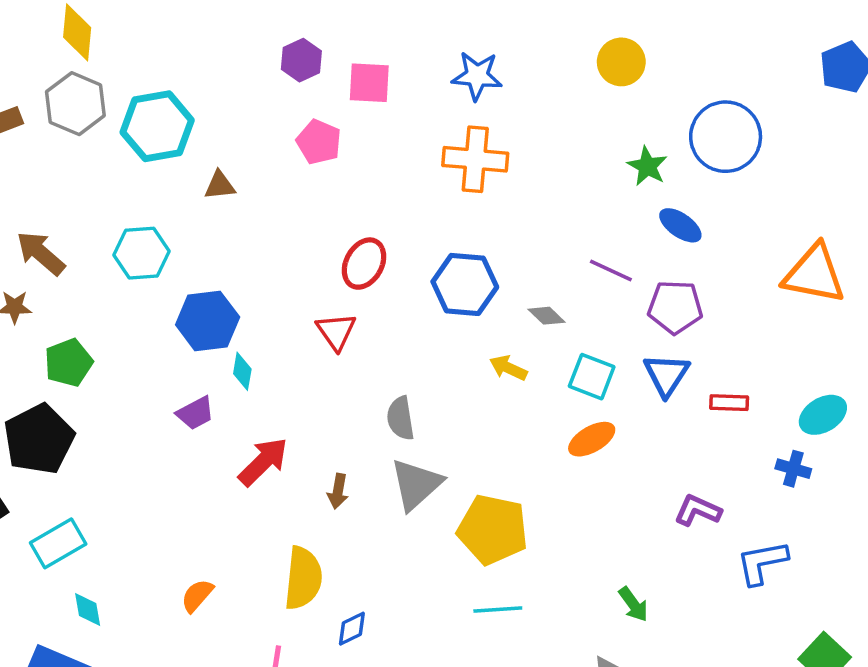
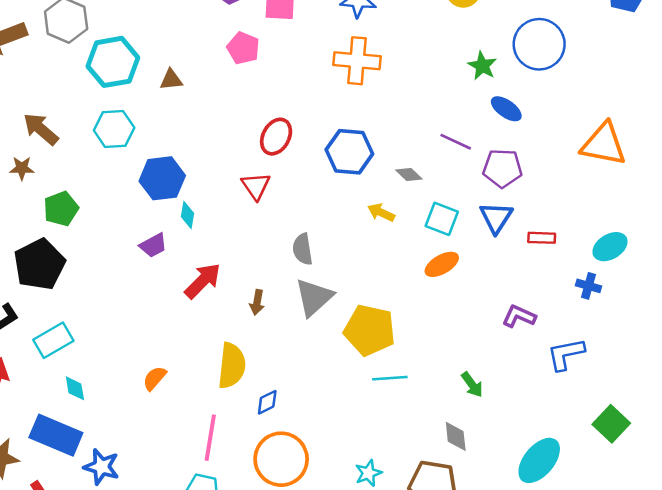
cyan hexagon: (157, 126) -> (113, 62), moved
cyan line: (498, 609) -> (390, 378), moved

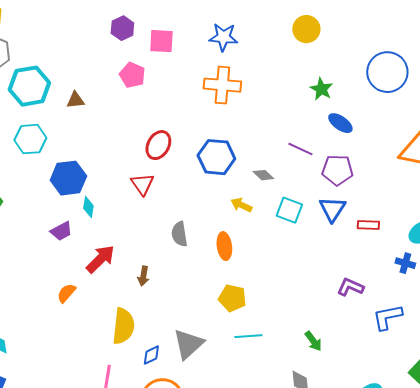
blue circle: (539, 44) -> (387, 72), moved
orange ellipse: (442, 264) -> (224, 246), moved, turned -68
gray triangle: (314, 297) -> (188, 344), moved
yellow pentagon: (370, 330) -> (232, 298), size x0.7
orange semicircle: (155, 378) -> (66, 293), moved

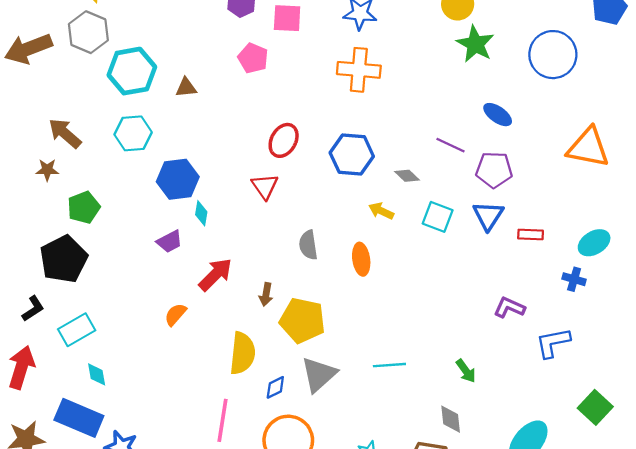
green star: (321, 89) -> (475, 44), moved, size x1.4
yellow pentagon: (232, 298) -> (302, 320), moved, size x1.4

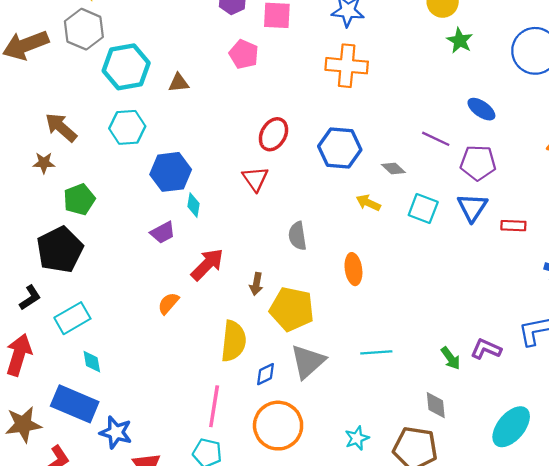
green star: (475, 44) -> (460, 41), size x0.7
orange ellipse: (361, 259) -> (353, 269), moved
purple L-shape: (509, 307) -> (486, 349), moved

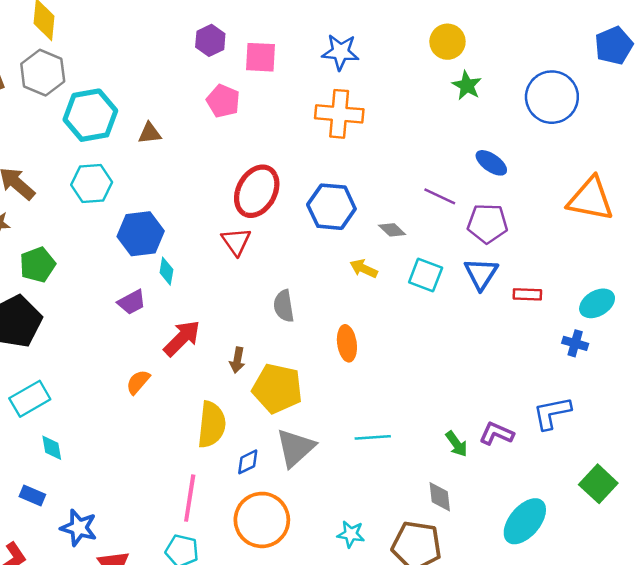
red ellipse: (273, 134) -> (257, 191), size x1.4
blue rectangle: (75, 404) -> (32, 495), size x0.5
cyan star: (357, 438) -> (351, 534), turned 30

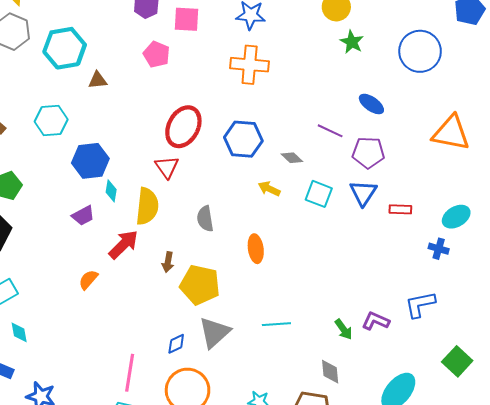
cyan hexagon: (90, 115) -> (65, 48), moved
yellow semicircle: (212, 425) -> (147, 206), moved

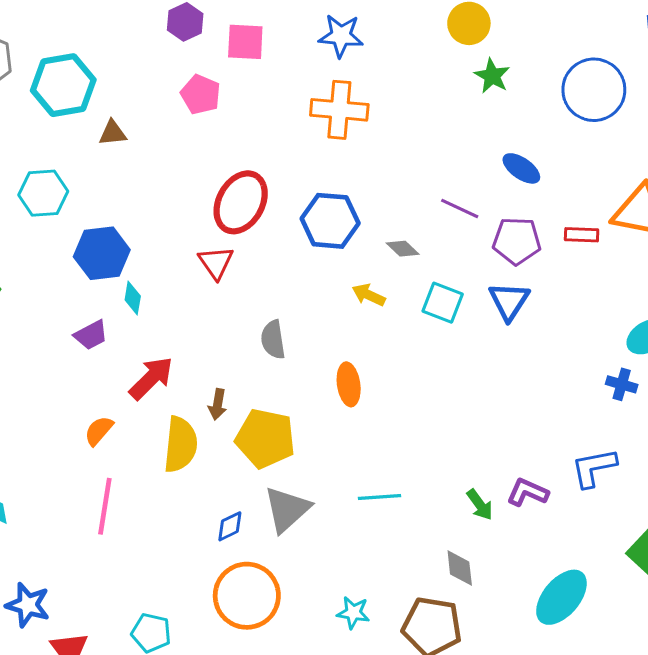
yellow semicircle: (147, 206) -> (180, 445), moved
red rectangle: (400, 209) -> (582, 235), moved
pink line: (130, 373) -> (105, 506), moved

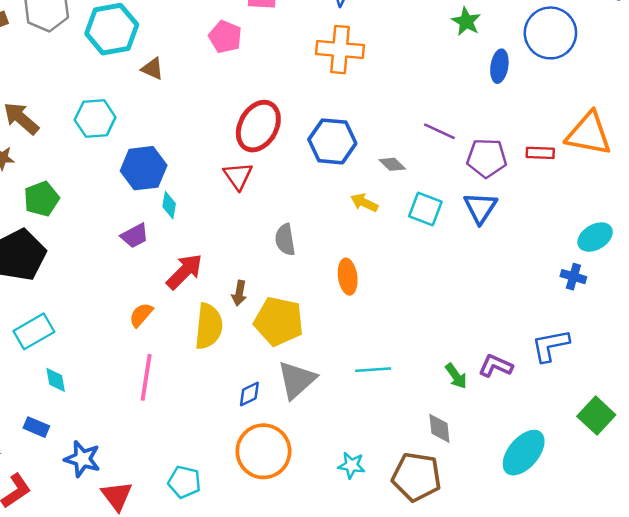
brown triangle: (113, 133) -> (152, 69), turned 30
blue ellipse: (521, 168) -> (499, 66), moved, turned 64

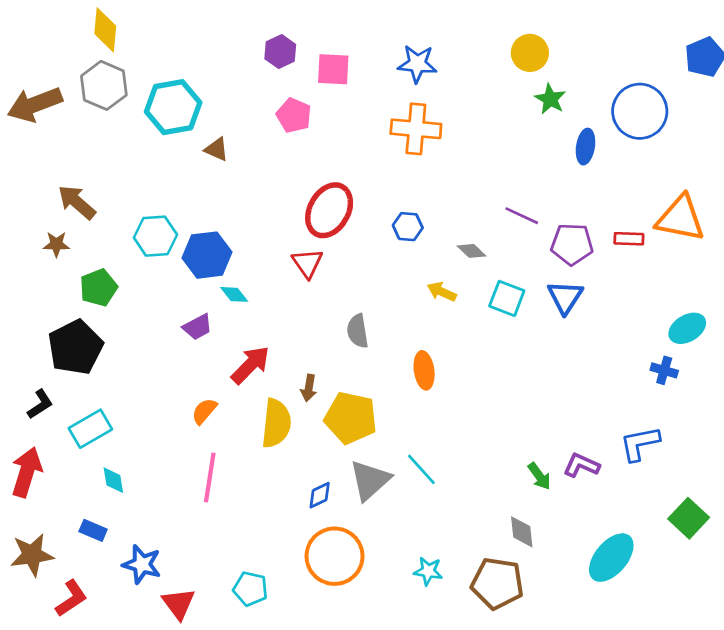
cyan hexagon: (95, 118) -> (155, 236), moved
blue hexagon: (332, 141) -> (408, 227), size x0.6
cyan diamond: (169, 205) -> (234, 294), turned -48
cyan line: (373, 370) -> (421, 469), moved, turned 52

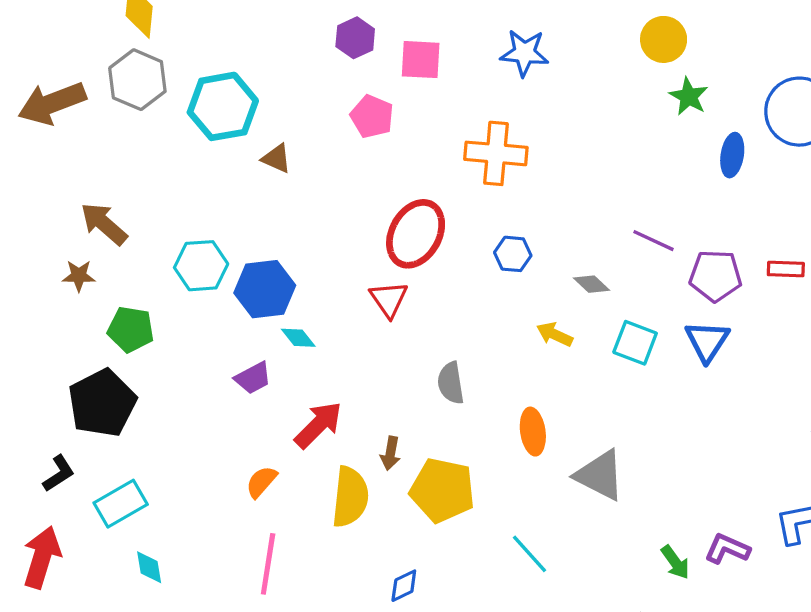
orange cross: (416, 129) -> (496, 153), moved
green pentagon: (98, 288) -> (131, 329), turned 30
gray triangle: (370, 480) -> (600, 475), moved, turned -51

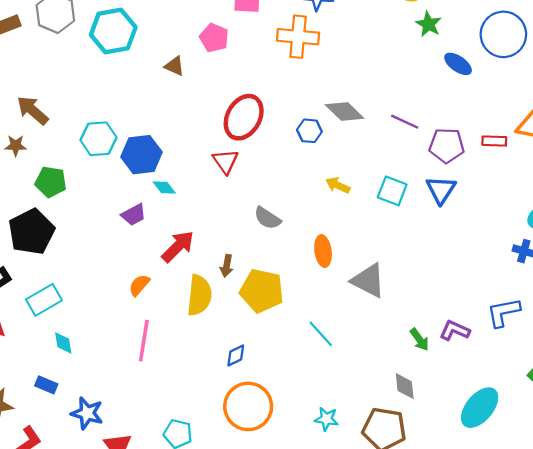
orange cross: (496, 153) -> (298, 37), moved
blue ellipse: (732, 155) -> (458, 64), turned -64
brown triangle: (276, 158) -> (174, 66), moved
gray diamond: (591, 284) -> (345, 112), moved, size x1.6
gray semicircle: (451, 383) -> (267, 218), turned -48

